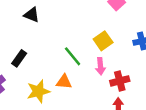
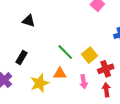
yellow square: (103, 41) -> (90, 55), moved
pink arrow: (100, 66) -> (84, 82), moved

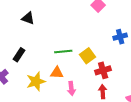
green line: (65, 52) -> (63, 51), turned -54
pink arrow: (84, 82) -> (71, 88), moved

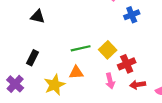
blue cross: (120, 37) -> (132, 15), moved
pink arrow: (71, 88) -> (110, 81), moved
red arrow: (103, 92) -> (138, 85), moved, turned -88

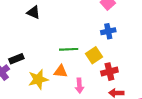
blue cross: (132, 15) -> (108, 31), moved
black rectangle: (33, 58) -> (16, 59), moved, turned 32
pink arrow: (110, 81) -> (79, 86), moved

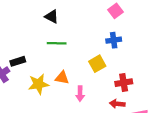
black triangle: (33, 12) -> (52, 17), moved
green line: (69, 49) -> (57, 43), moved
red cross: (109, 72) -> (124, 83), moved

